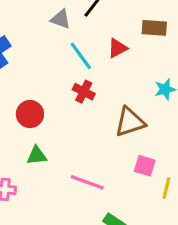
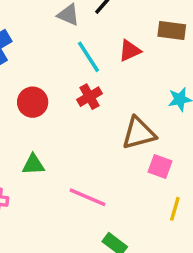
red cross: (84, 92) -> (89, 97), turned 30
red circle: (30, 114) -> (33, 102), moved
pink square: (145, 166) -> (160, 167), moved

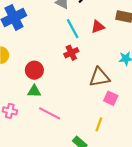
red circle: (33, 102) -> (34, 70), moved
pink line: (87, 197) -> (50, 113), moved
yellow line: (175, 209) -> (99, 124), moved

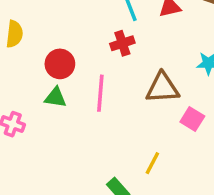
pink square: (111, 98) -> (192, 119), moved
pink line: (50, 113) -> (100, 93), moved, turned 60

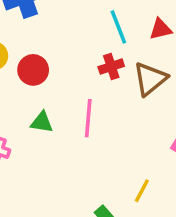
red circle: (60, 64) -> (33, 70), moved
brown triangle: (162, 88) -> (150, 79), moved, turned -36

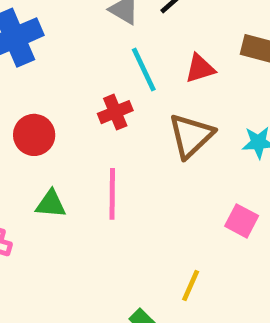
red cross: (111, 67) -> (115, 112), moved

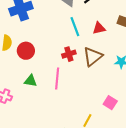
red cross: (115, 112) -> (69, 54), moved
pink square: (242, 221) -> (110, 103), moved

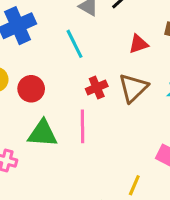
cyan line: (75, 27) -> (75, 44), moved
green triangle: (31, 81) -> (43, 133), size x1.5

